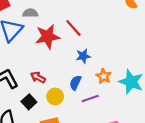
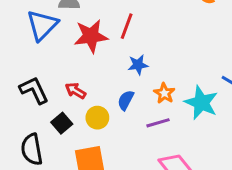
red line: (73, 28) -> (127, 26), turned 60
purple line: (90, 99) -> (158, 123), moved

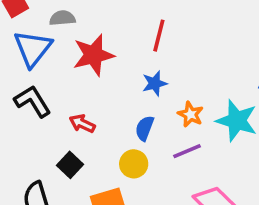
red line: (127, 26) -> (159, 36), moved
black L-shape: (34, 90) -> (33, 101), moved
yellow circle: (97, 118) -> (134, 164), moved

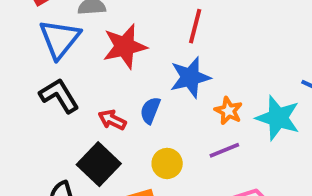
blue star: (155, 83) -> (190, 77), size x1.5
blue semicircle: (145, 128) -> (150, 110), moved
black square: (70, 165) -> (99, 164), size x1.5

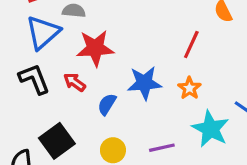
red line: (195, 26) -> (191, 44), moved
orange star: (228, 111) -> (189, 88), moved
red arrow: (112, 120) -> (75, 82), moved

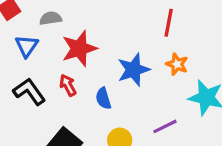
blue triangle: (43, 33) -> (27, 46), size x0.7
red arrow: (75, 82) -> (68, 85), turned 40
blue semicircle: (107, 104) -> (103, 98), turned -35

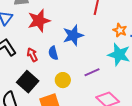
orange star: (177, 64) -> (120, 30), moved
red arrow: (68, 85) -> (32, 55), moved

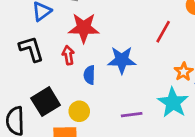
red arrow: (32, 55) -> (68, 55), moved
yellow circle: (63, 80) -> (79, 111), moved

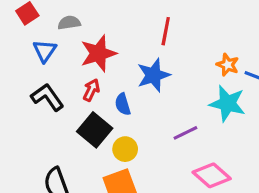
red line: (163, 32) -> (166, 31), moved
red arrow: (68, 55) -> (91, 90), turned 54
black square: (46, 102) -> (95, 130), moved

